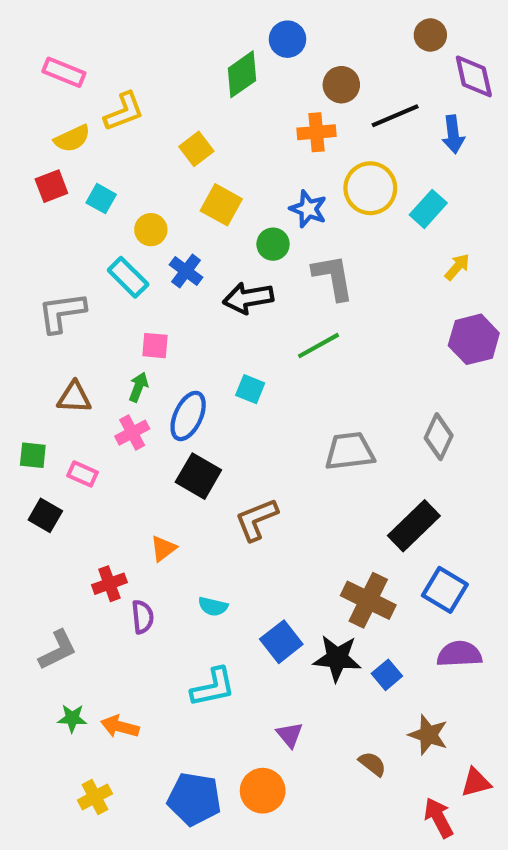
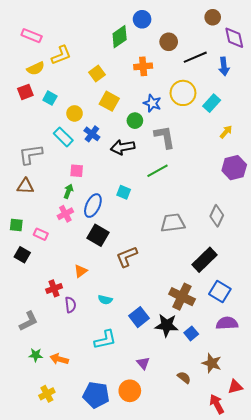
orange cross: (316, 132) -> (143, 66), moved
brown triangle: (74, 397) -> (25, 186), moved

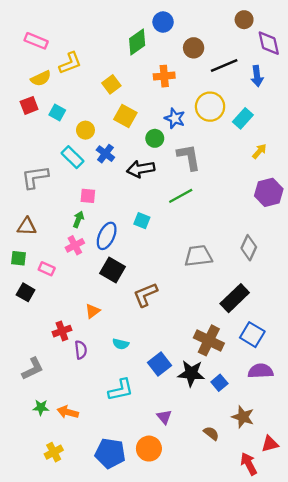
brown triangle: (25, 186) -> (27, 226), moved

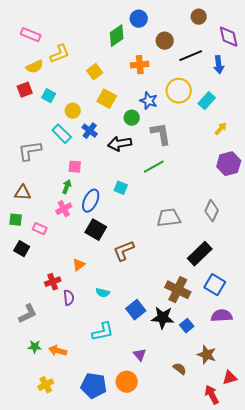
brown circle: (244, 20) -> (199, 17), moved

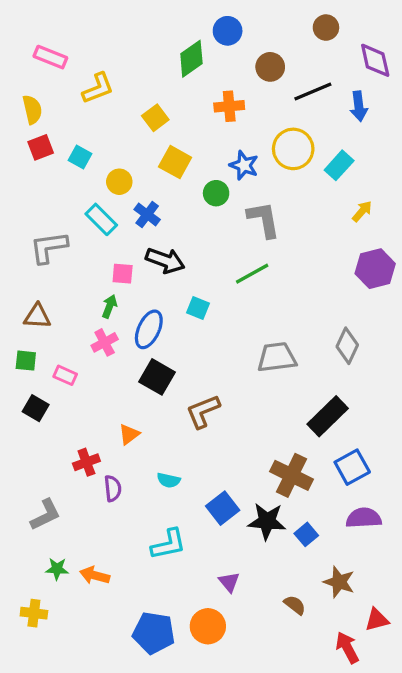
yellow semicircle: (35, 67) -> (32, 110), moved, turned -78
black arrow: (120, 144) -> (165, 260), moved, turned -150
blue square: (215, 285) -> (352, 467), turned 30
yellow cross: (46, 385) -> (34, 613), moved, turned 35

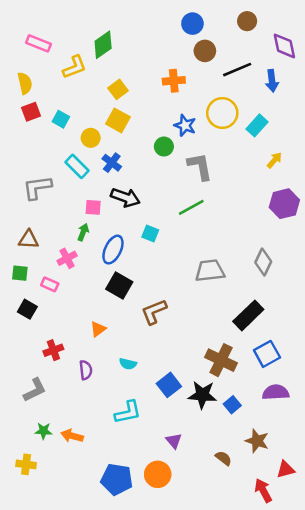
blue circle: (228, 31) -> (192, 24), moved
green diamond: (191, 59) -> (103, 45), moved
yellow square: (175, 162) -> (118, 120), moved
pink cross: (105, 342) -> (67, 258), moved
red cross: (86, 462) -> (53, 350), moved

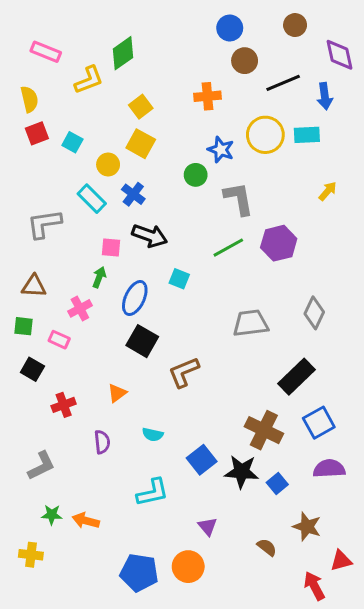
cyan rectangle: (257, 125) -> (307, 135), moved, turned 45
purple hexagon: (284, 204) -> (279, 243), moved
red cross: (53, 350) -> (64, 405), moved

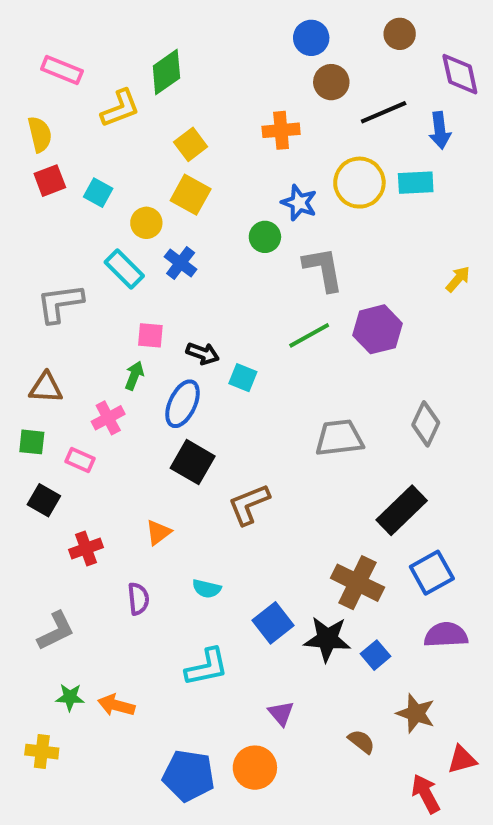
yellow arrow: (328, 191) -> (458, 279), moved
black arrow: (150, 236) -> (203, 353), moved, size x0.7

